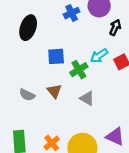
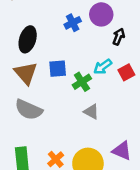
brown triangle: (54, 91) -> (26, 73), moved, size x1.5
gray semicircle: (27, 95) -> (29, 110), size x1.6

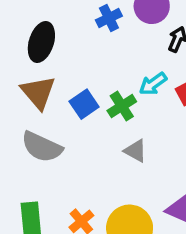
blue square: (58, 69) -> (84, 104), moved, turned -30

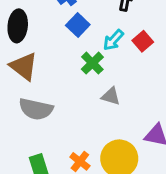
blue square: (84, 104) -> (78, 25), moved

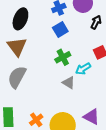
cyan arrow: (113, 40) -> (83, 69), moved
gray semicircle: (36, 109) -> (17, 77), turned 90

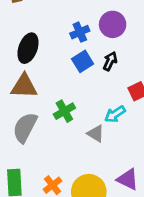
black arrow: (96, 22) -> (110, 61), moved
brown triangle: (17, 47) -> (24, 86), turned -50
green cross: (63, 57) -> (64, 111), moved

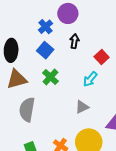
blue square: (83, 61) -> (45, 50), moved
green cross: (64, 111) -> (50, 77), moved
gray triangle: (96, 133) -> (82, 107), moved, turned -40

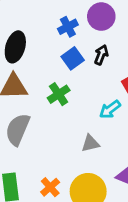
blue square: (45, 50) -> (73, 58), moved

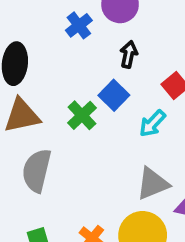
blue square: (73, 58) -> (114, 95), moved
gray triangle: (90, 143) -> (153, 184), moved, size x1.4

